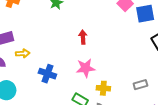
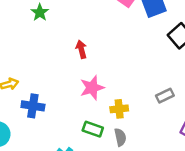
blue cross: (47, 74) -> (33, 106), moved

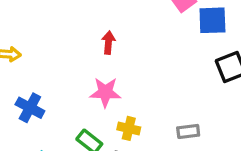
blue cross: (33, 106) -> (30, 108), moved

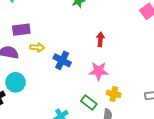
blue cross: (30, 108) -> (62, 60), moved

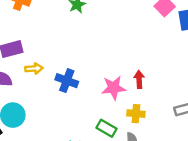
red arrow: (100, 39) -> (139, 79), moved

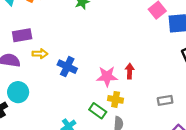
yellow cross: (136, 114) -> (116, 99), moved

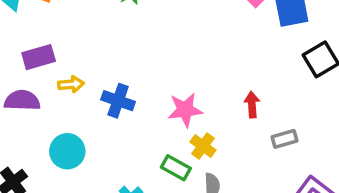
red arrow: (130, 71) -> (252, 105), moved
cyan circle: (18, 92) -> (67, 151), moved
yellow cross: (116, 99) -> (203, 146), turned 32

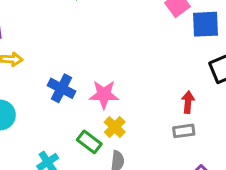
blue cross: (118, 101) -> (62, 88), moved
red arrow: (252, 105) -> (188, 102), moved

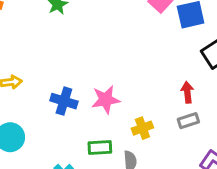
yellow cross: (115, 127) -> (142, 128), moved, turned 36
green rectangle: (89, 142) -> (100, 147), turned -30

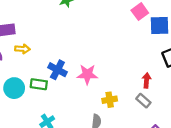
gray rectangle: (188, 121) -> (143, 101), turned 48
green rectangle: (100, 147) -> (39, 84), moved

